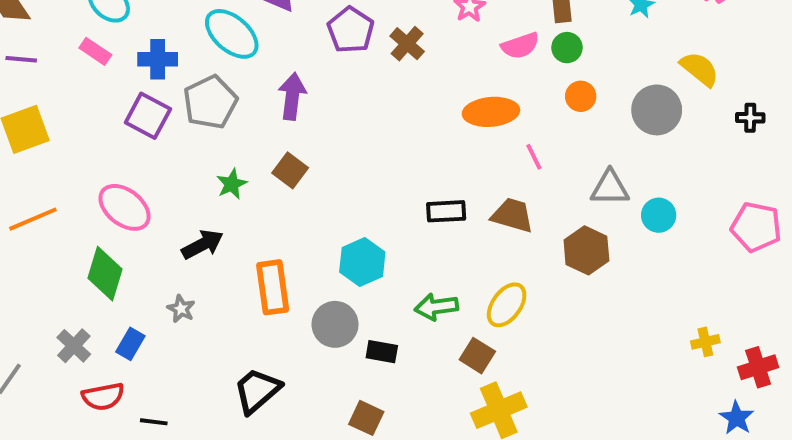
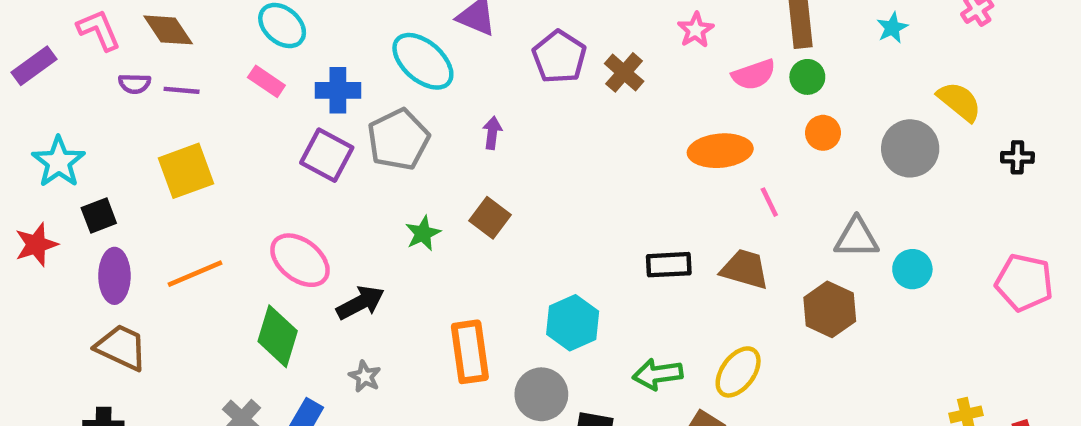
purple arrow: (292, 96) -> (492, 133), size x0.6
black arrow: (202, 244) -> (360, 303), moved

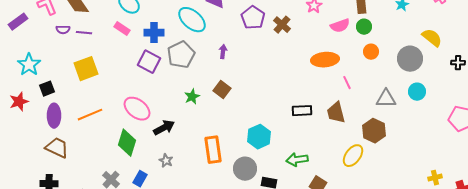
brown trapezoid: (745, 269) -> (336, 113), turned -120
cyan circle: (912, 269) -> (417, 92), moved
yellow ellipse: (738, 372) -> (353, 156), moved

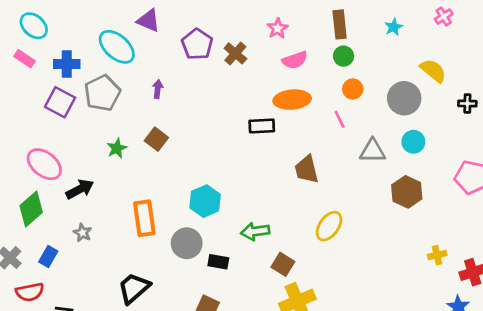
pink semicircle: (340, 26) -> (295, 60), moved
pink line: (347, 83) -> (340, 119), moved
black rectangle: (302, 111) -> (262, 126), moved
brown hexagon: (374, 131) -> (407, 192), moved
green diamond: (127, 143) -> (31, 209), turned 32

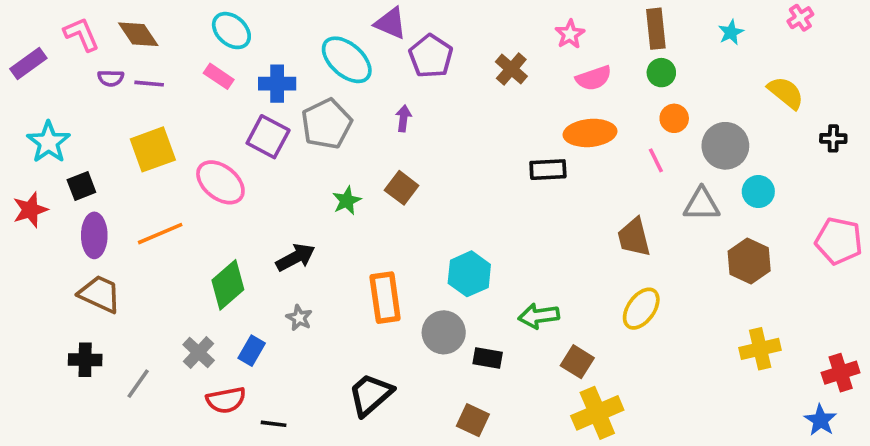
purple pentagon: (197, 44) -> (431, 56), moved
gray circle: (404, 98) -> (725, 146), moved
pink ellipse: (44, 164) -> (220, 182), moved
brown trapezoid: (307, 169) -> (634, 237), moved
yellow cross: (437, 255) -> (760, 349), moved, size x1.5

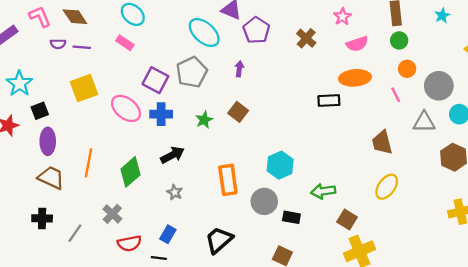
blue cross: (277, 84) -> (161, 114), moved
orange line: (160, 234) -> (89, 163), moved, turned -56
blue rectangle: (252, 351) -> (168, 234), moved

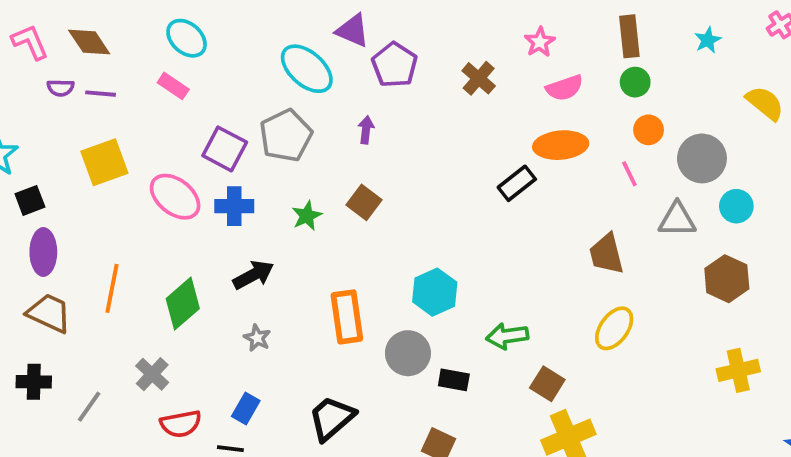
black rectangle: (329, 101) -> (517, 183), turned -35

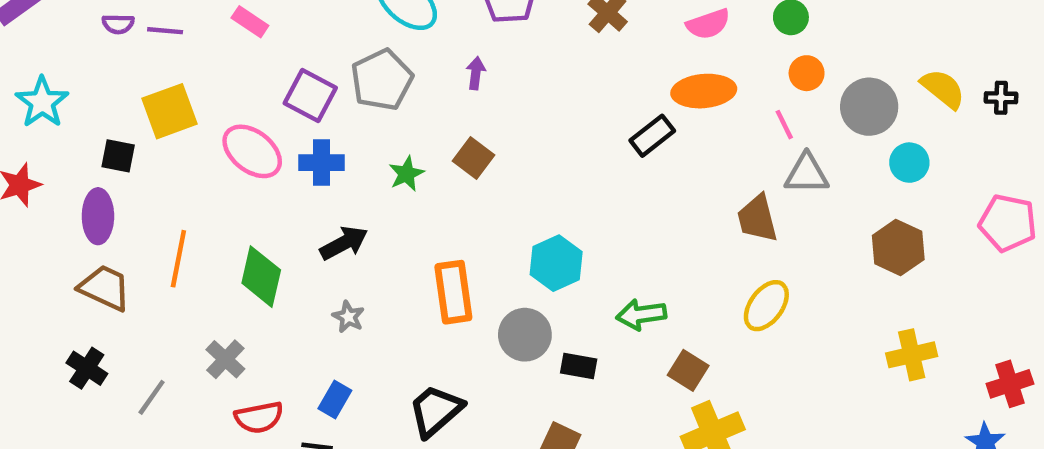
yellow semicircle: (765, 103) -> (943, 89), moved
black square: (30, 200) -> (118, 156), moved, turned 32
gray triangle: (677, 220) -> (807, 174), moved
green diamond: (183, 304) -> (261, 277), turned -36
black cross: (34, 382) -> (87, 368), turned 32

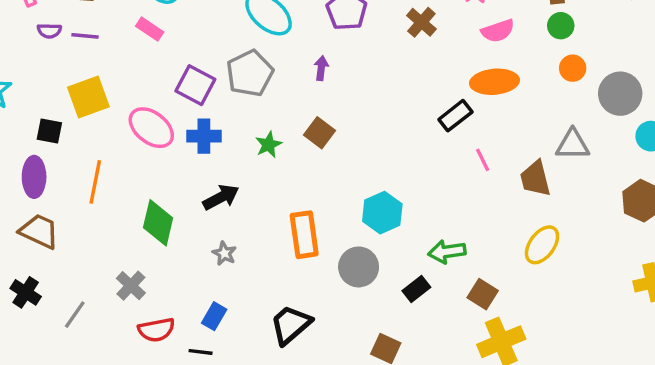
pink line: (784, 125) -> (483, 160), moved
orange line: (178, 259) -> (95, 182), moved
black rectangle: (579, 366) -> (416, 289), moved, turned -48

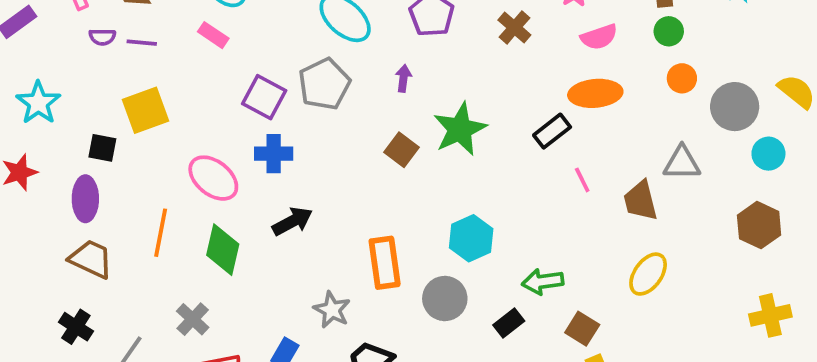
pink ellipse: (151, 128) -> (213, 178), moved
green star: (269, 145) -> (460, 129), moved, size x1.8
orange line: (95, 182) -> (161, 233), moved
gray star: (224, 253) -> (332, 310), moved, size x1.4

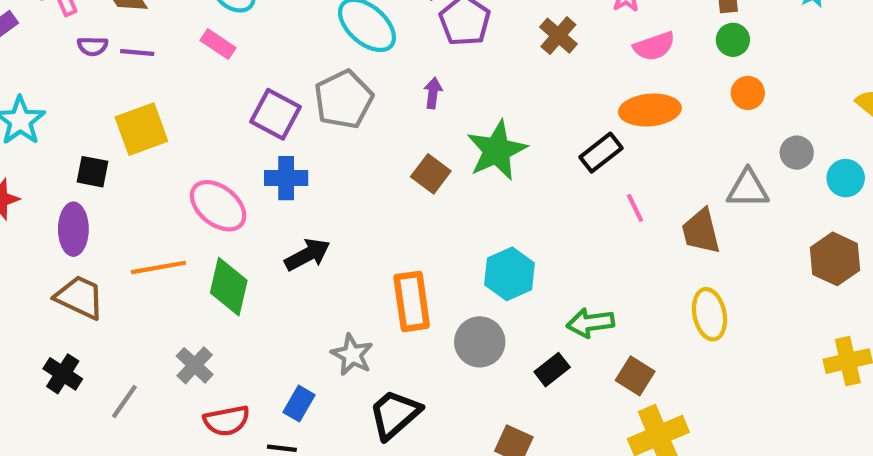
gray circle: (735, 107) -> (797, 153), moved, size x0.6
orange line: (161, 233) -> (158, 267), turned 69
yellow ellipse: (648, 274) -> (710, 314), turned -48

